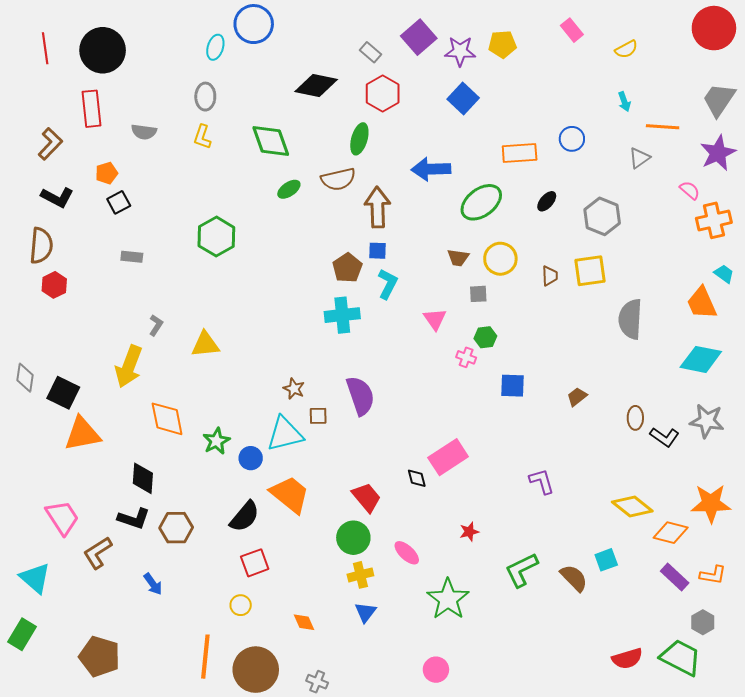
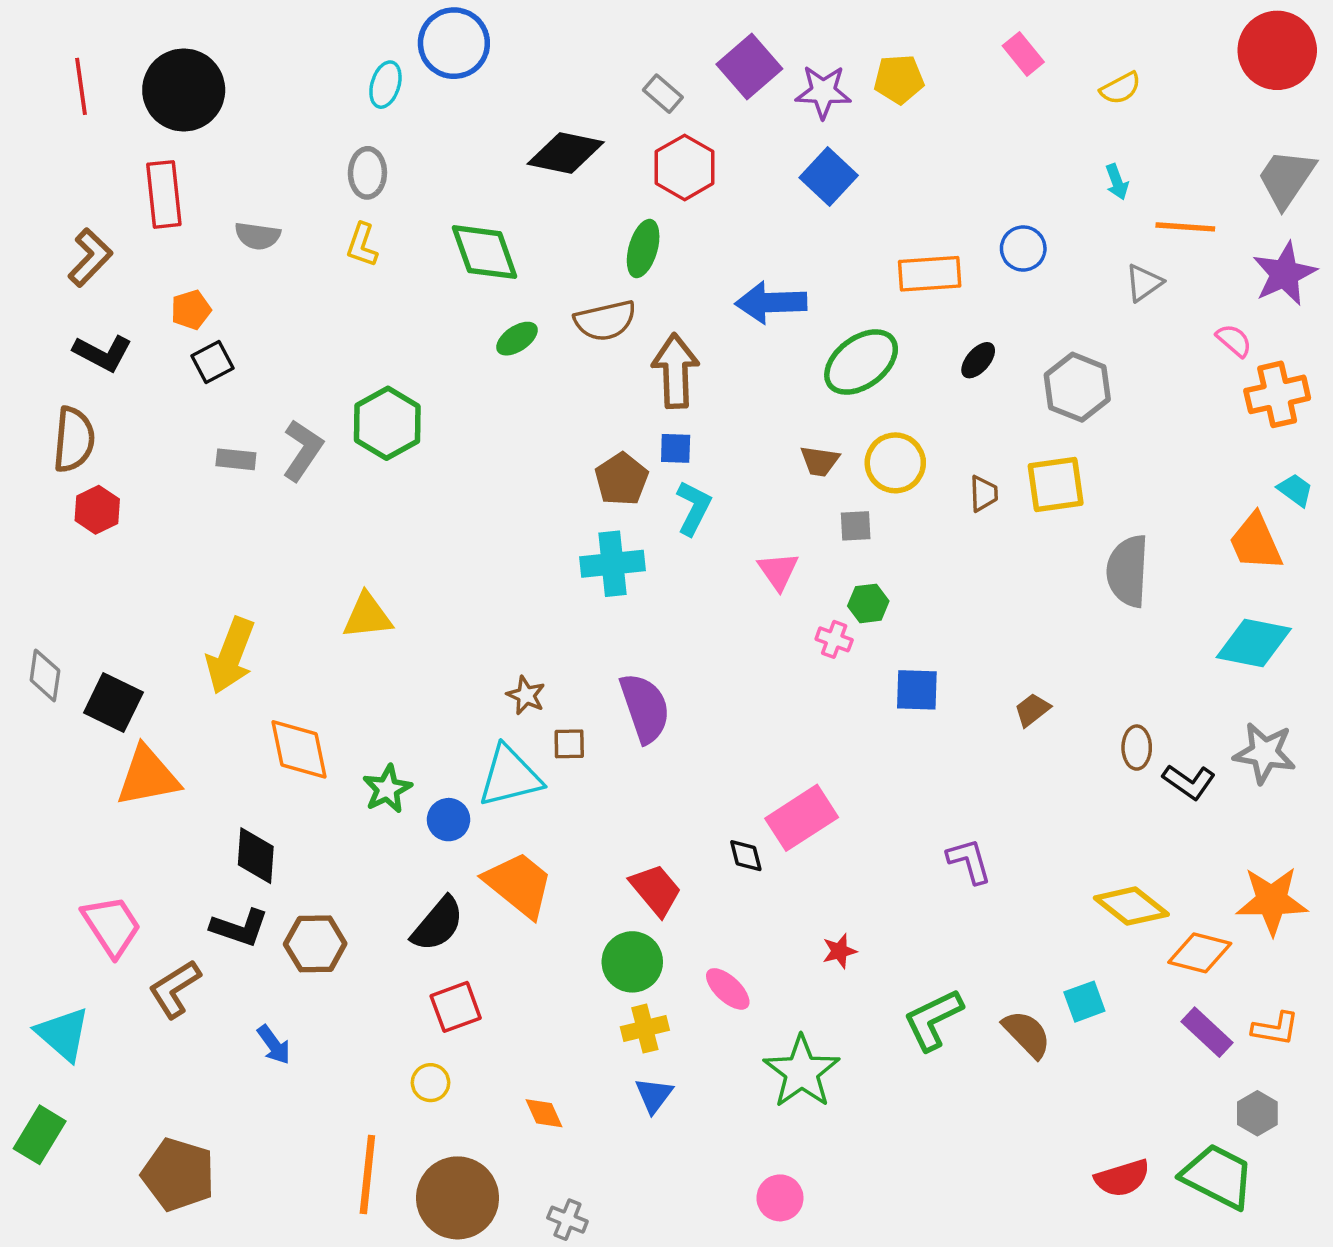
gray L-shape: (156, 325) -> (303, 450), moved, size x1.6

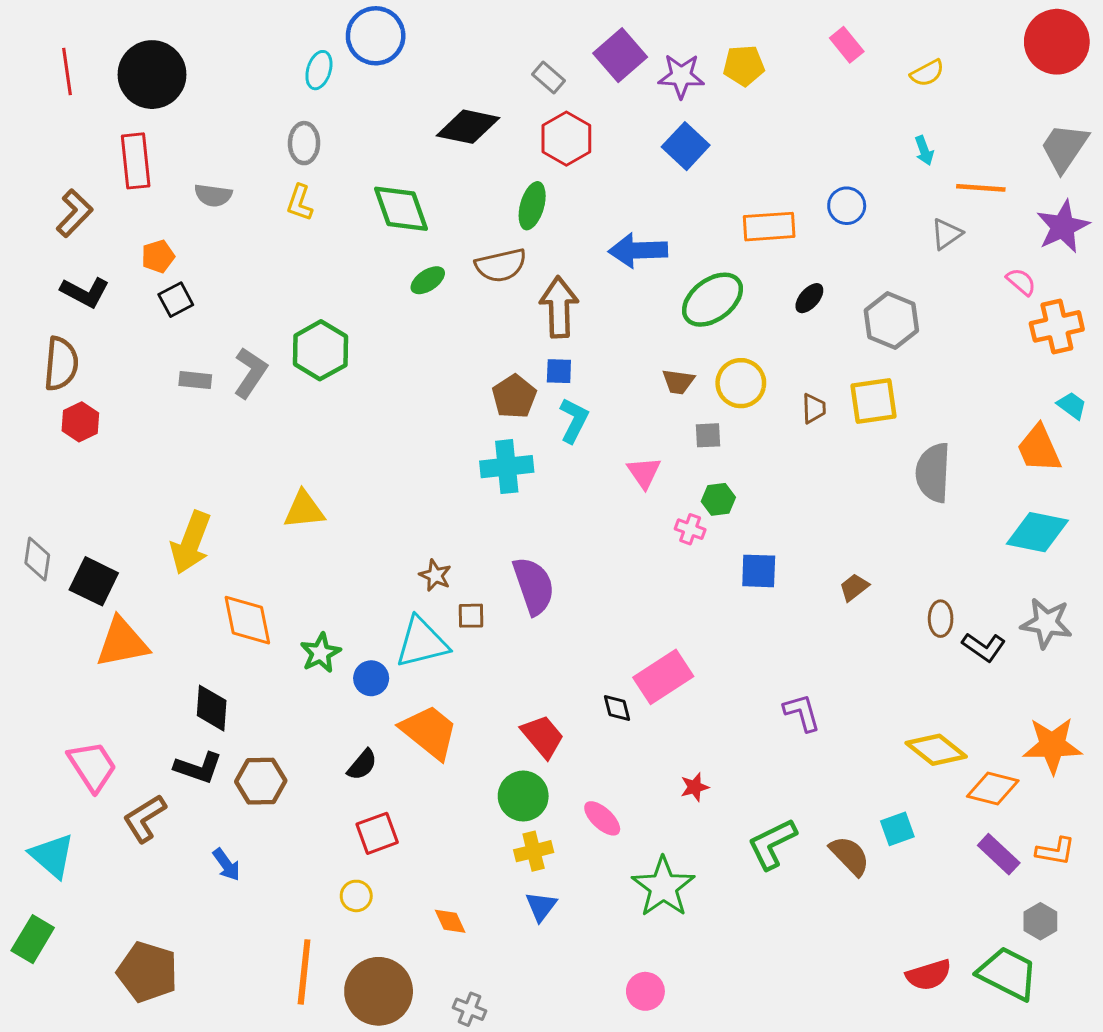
black semicircle: (438, 924) -> (362, 765), size x0.7

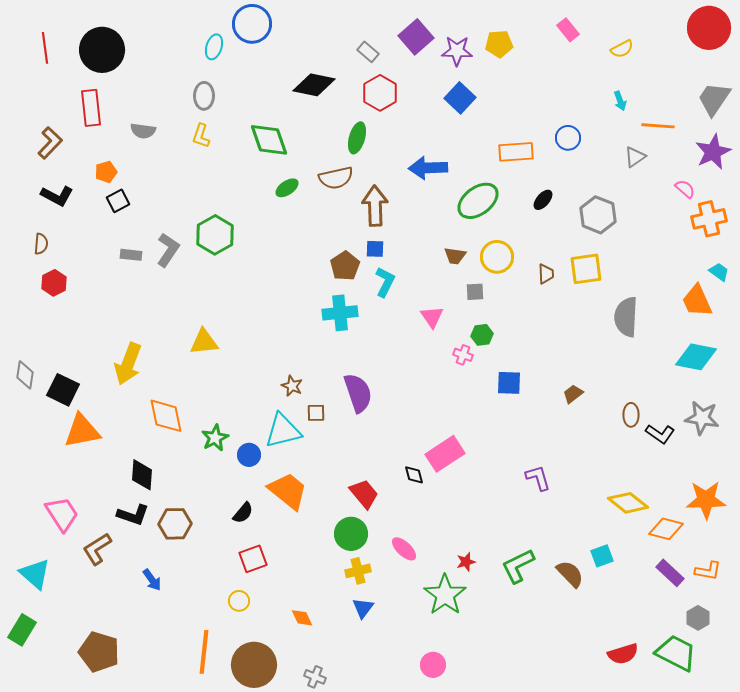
brown semicircle: (61, 364) -> (41, 244), size x0.6
red star: (695, 787) -> (466, 562), moved

